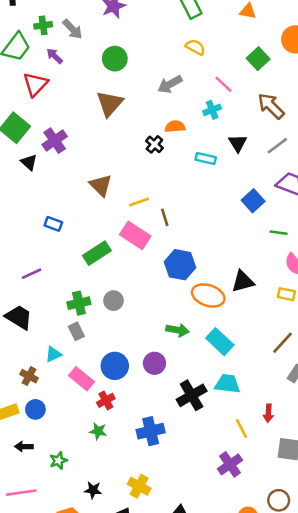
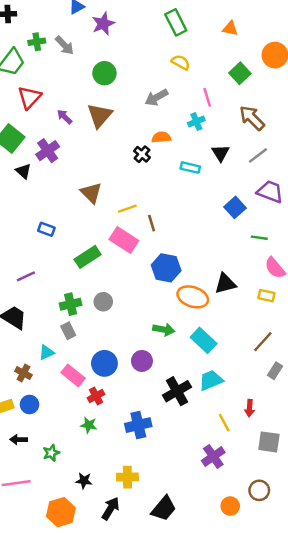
purple arrow: (55, 56) -> (65, 117), moved
pink line: (224, 84) -> (207, 97), turned 30
cyan trapezoid: (227, 384) -> (211, 380), turned -30
yellow cross: (139, 486) -> (127, 477), turned -30

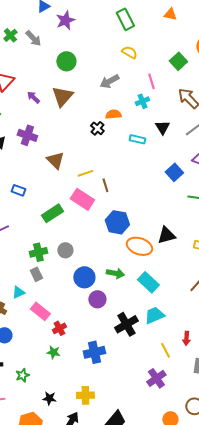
orange triangle: (230, 28) -> (170, 14), moved
green cross: (37, 42) -> (10, 35), turned -32
purple cross: (48, 151) -> (27, 135), moved, turned -36
blue circle: (104, 363) -> (84, 277), moved

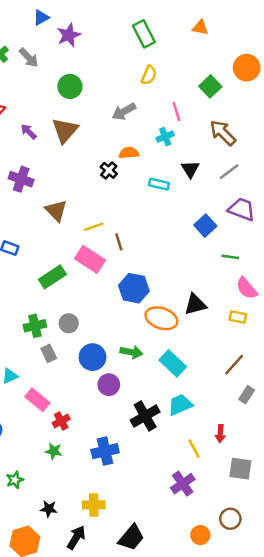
yellow semicircle: (129, 52) -> (149, 75), turned 84
gray rectangle: (36, 274) -> (49, 353), moved

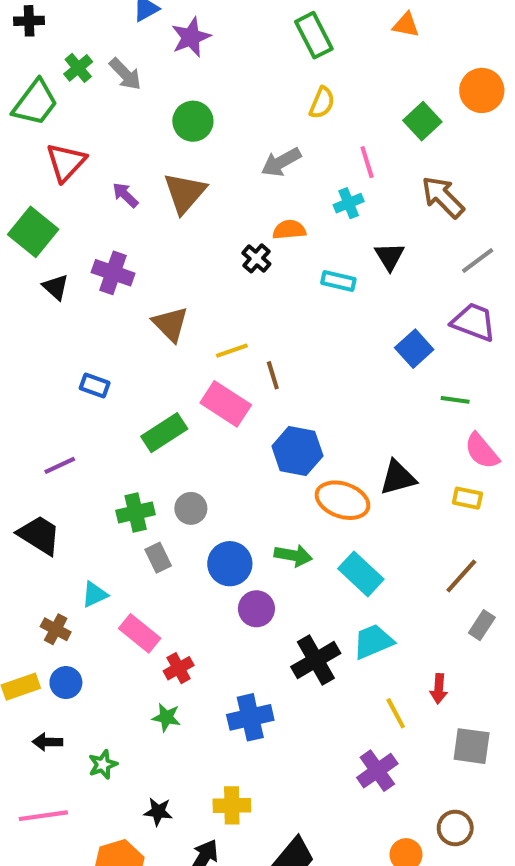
gray line: (229, 172) -> (478, 260), moved

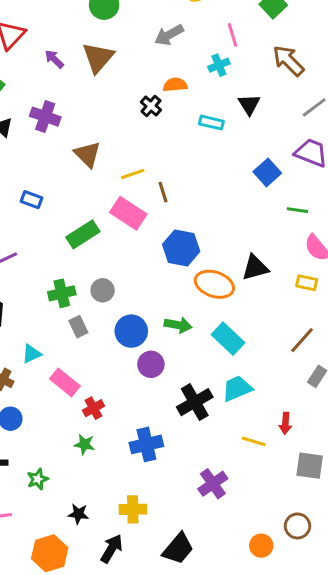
yellow line: (396, 713) -> (254, 441), turned -45
purple cross: (377, 771) -> (213, 484), moved

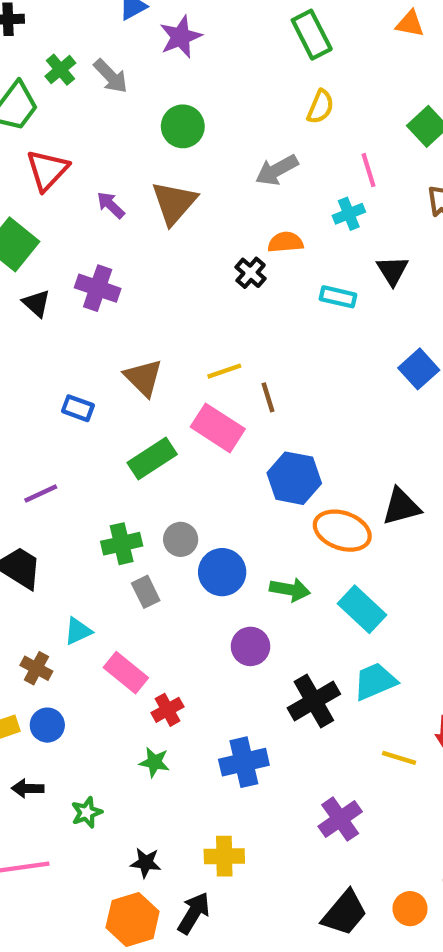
brown triangle: (87, 154) -> (143, 378), moved
blue circle: (131, 331) -> (222, 572), moved
black trapezoid: (178, 549) -> (344, 913), moved
orange hexagon: (50, 553) -> (133, 920), moved

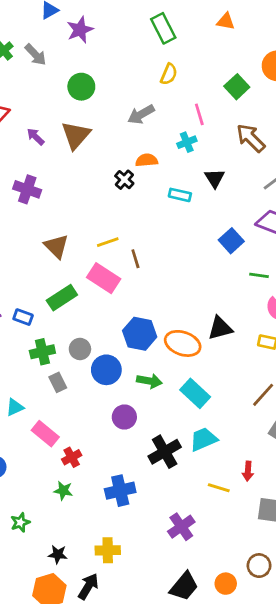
blue rectangle: (78, 408) -> (23, 317), moved
blue hexagon: (294, 478) -> (140, 334), moved

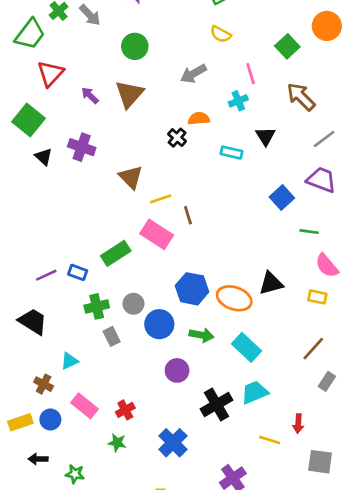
yellow semicircle: (169, 74) -> (221, 34), turned 95
brown triangle: (56, 246) -> (131, 177), moved
pink rectangle: (45, 434) -> (84, 406), moved
blue cross: (120, 491) -> (173, 443), turned -32
green star: (20, 522) -> (75, 474), turned 30

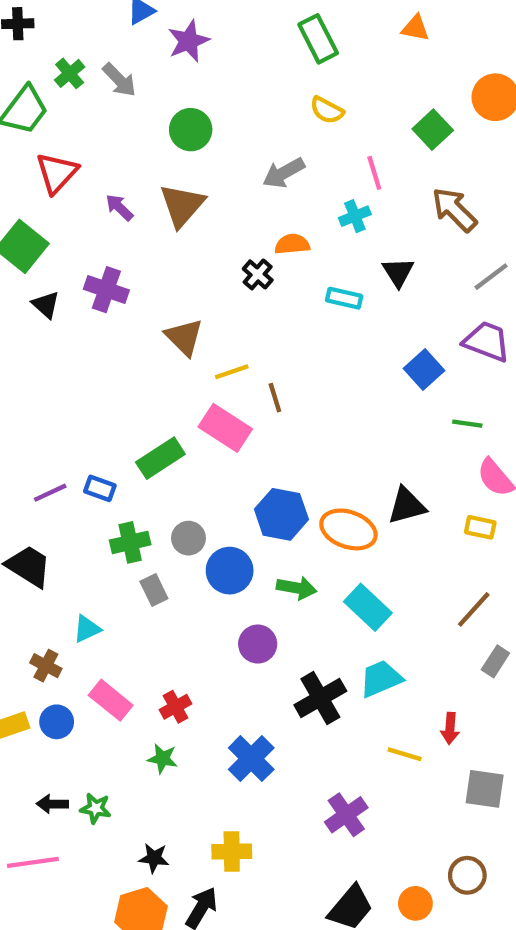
black arrow: (38, 459) -> (52, 804), moved

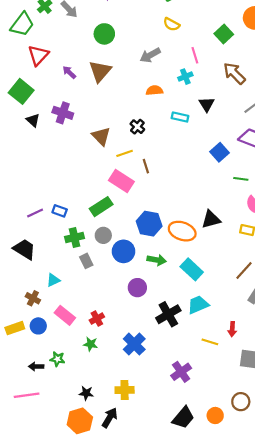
black cross: (258, 274) -> (137, 127), moved
green rectangle: (160, 458) -> (101, 207), moved
green star: (96, 808) -> (57, 359), moved

